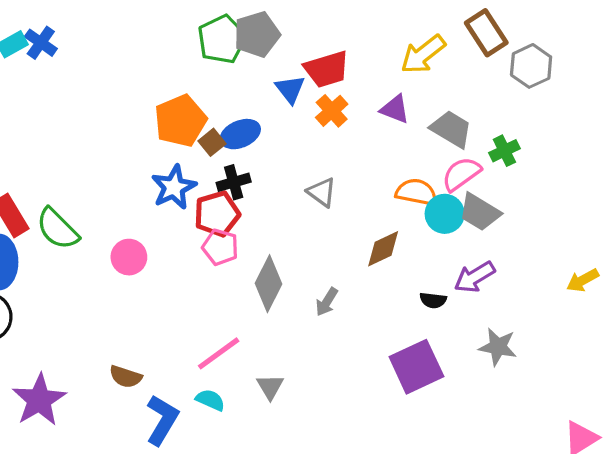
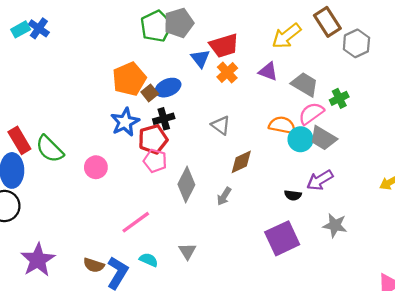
brown diamond: (383, 249) -> (241, 162), moved
pink line: (219, 353) -> (136, 222), moved
brown semicircle: (126, 377) -> (94, 265), moved

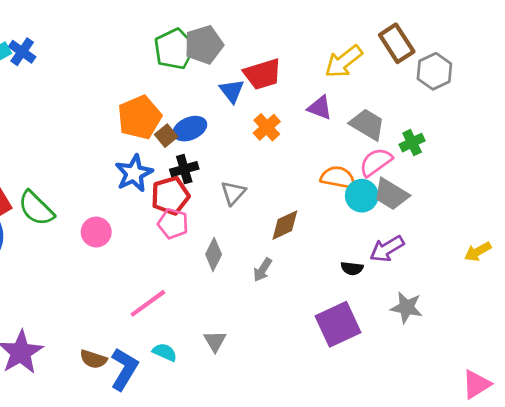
orange cross: (227, 72) -> (267, 127), moved
gray triangle: (221, 125) -> (233, 193), moved, turned 36
gray diamond: (186, 184) -> (214, 254), size x0.7

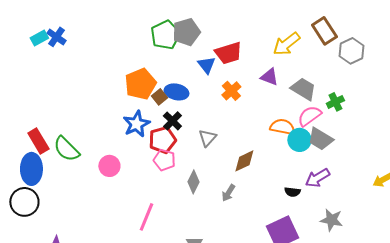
blue ellipse: (190, 129) -> (176, 92), turned 35
black cross: (184, 169) -> (172, 121), turned -30
pink line: (148, 303) -> (146, 217), turned -32

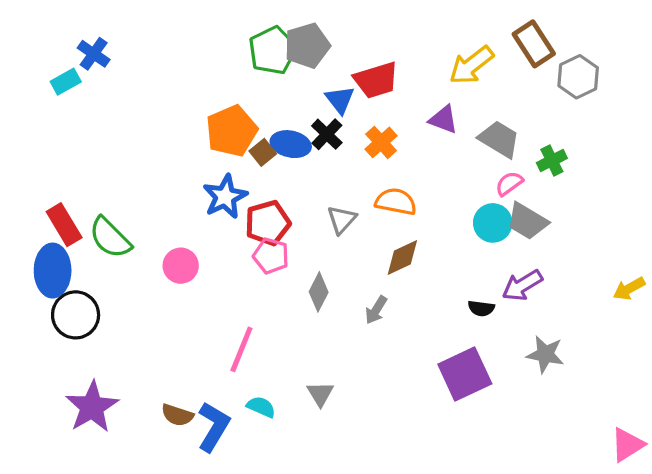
cyan rectangle: (39, 38) -> (66, 82), moved
pink semicircle: (309, 116) -> (509, 184), size x0.7
black cross: (172, 121) -> (327, 134), moved
orange semicircle: (282, 127) -> (396, 202), moved
black circle: (24, 202) -> (76, 315), moved

